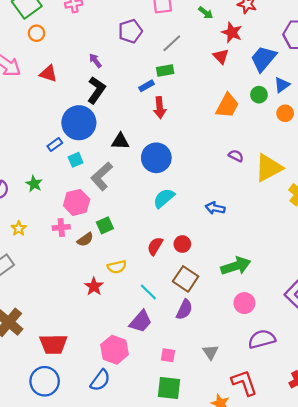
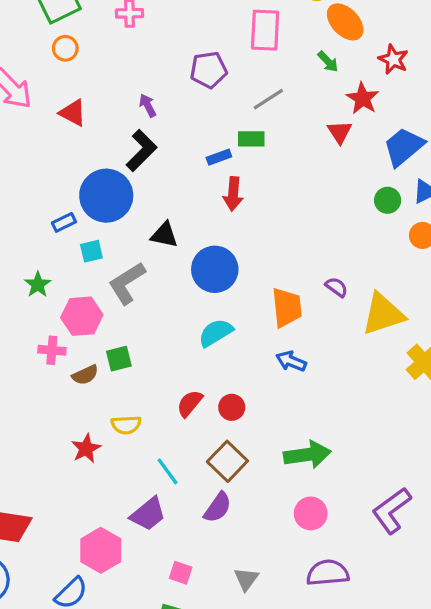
orange trapezoid: (227, 106) -> (287, 308), moved, turned -44
green star: (34, 184) -> (38, 285), moved

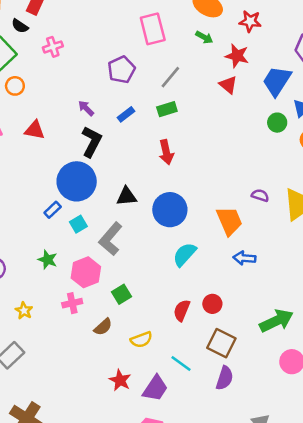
blue rectangle: (219, 157) -> (126, 114), moved
brown semicircle: (85, 375) -> (103, 327), moved
red star: (86, 449) -> (120, 380), moved
purple trapezoid: (148, 514) -> (155, 388), moved

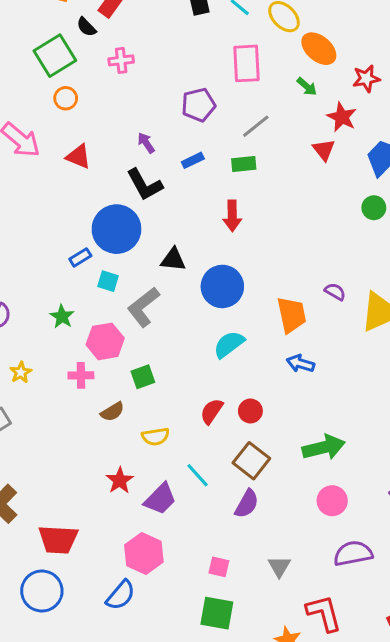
red star: (250, 21) -> (366, 78), turned -30
black L-shape: (92, 142) -> (145, 185), turned 112
cyan square: (78, 224) -> (108, 281), turned 36

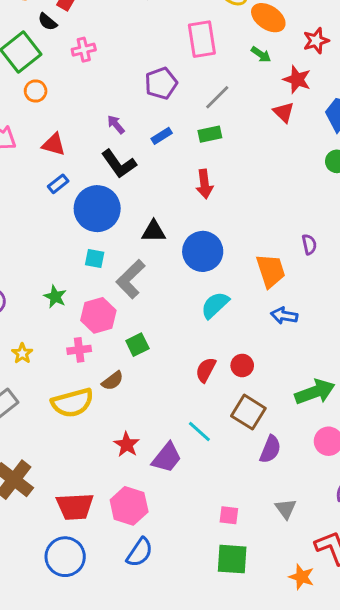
blue rectangle: (80, 257) -> (58, 184), moved
purple semicircle: (335, 292) -> (309, 244), turned 54
yellow semicircle: (156, 437) -> (72, 403), moved, size x1.6
purple semicircle: (247, 504) -> (270, 449), moved
pink hexagon: (144, 554) -> (129, 506), moved

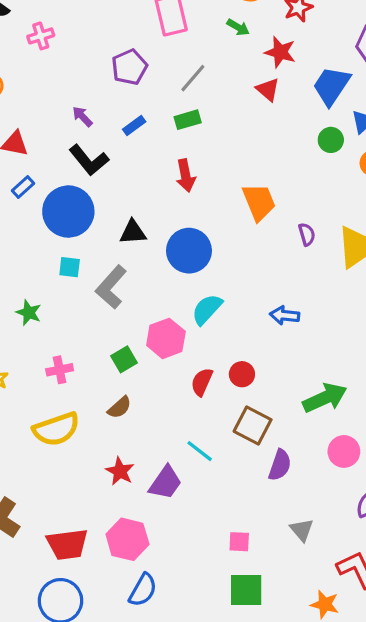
orange trapezoid: (271, 271) -> (259, 202), moved
pink hexagon: (98, 315) -> (166, 338), moved
brown semicircle: (113, 381) -> (119, 407), moved

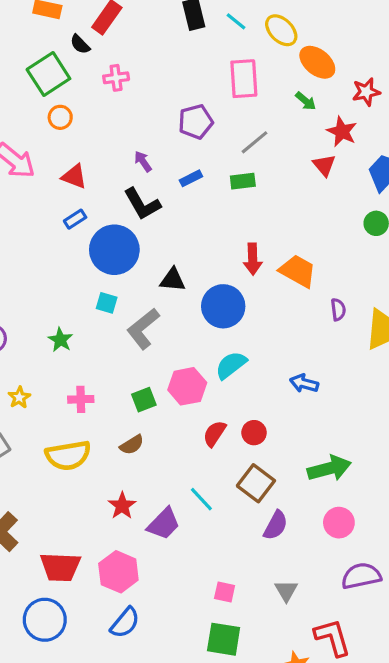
red arrow: (186, 176) -> (253, 259), moved
orange trapezoid: (259, 202) -> (298, 271), turned -48

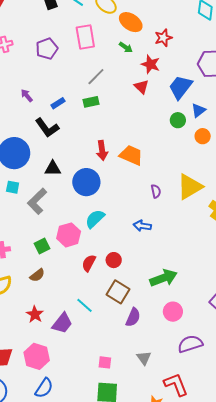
purple pentagon: (196, 122) -> (47, 49), moved
black L-shape: (142, 204) -> (47, 128), moved
purple semicircle: (338, 310) -> (156, 191), moved

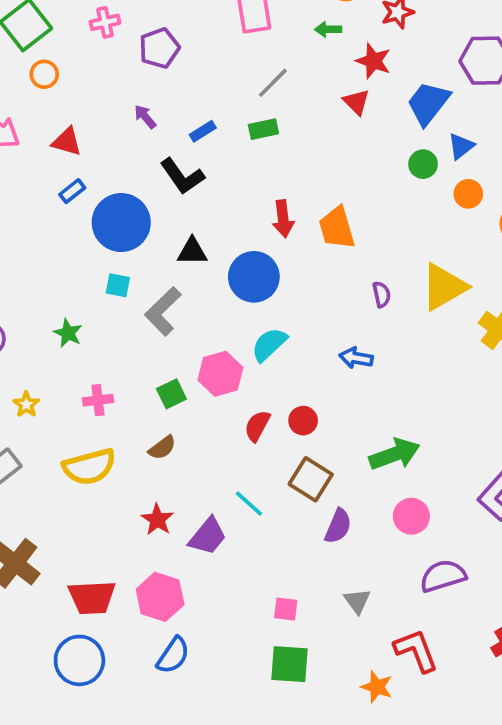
green arrow: (126, 47) -> (328, 29), turned 144
purple pentagon: (47, 49) -> (159, 48), moved
orange trapezoid: (131, 155) -> (337, 228), turned -130

